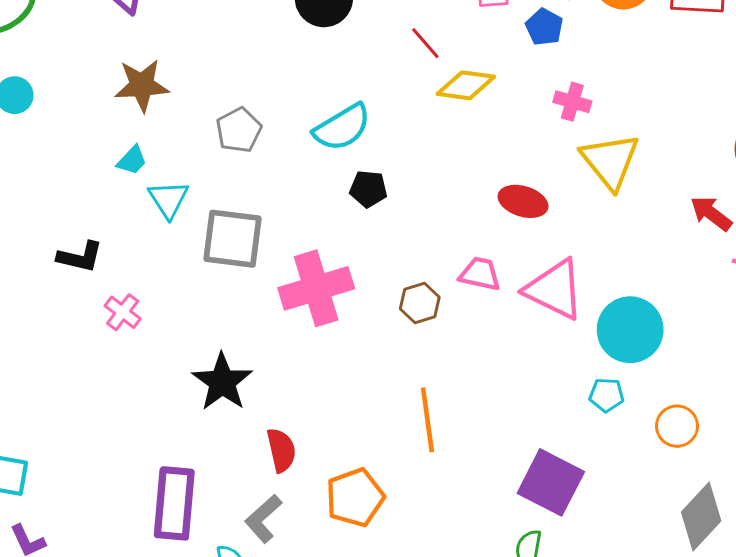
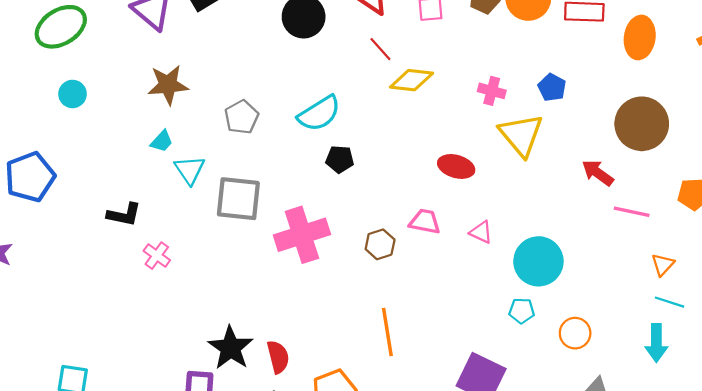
blue pentagon: (544, 27) -> (552, 87), moved
pink triangle: (555, 289) -> (481, 232), size x0.5
black star: (222, 382) -> (231, 348), moved

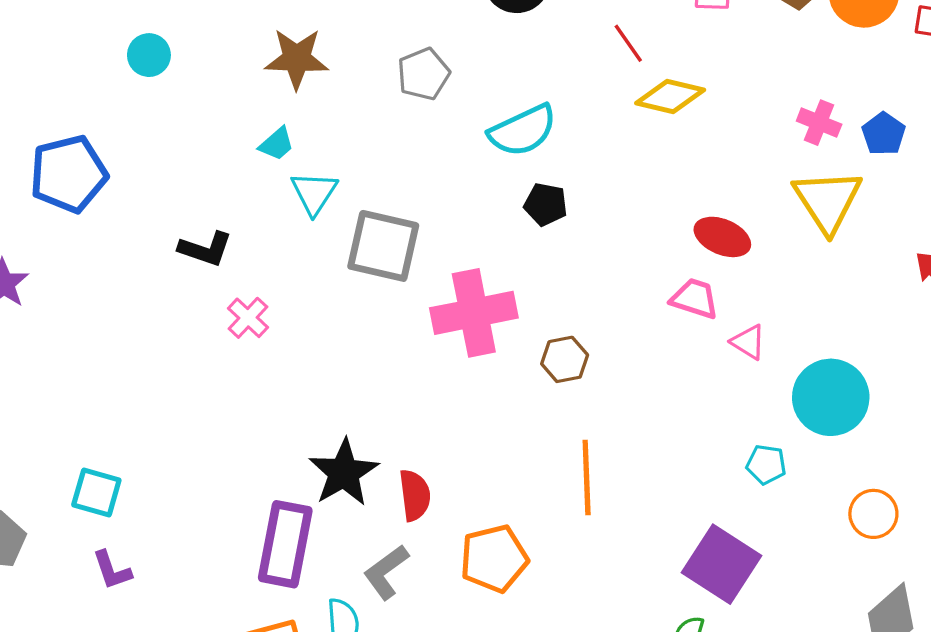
pink cross: (492, 91) -> (819, 123), moved
gray pentagon: (242, 117) -> (423, 74), moved
pink trapezoid: (425, 222) -> (695, 299), moved
brown hexagon: (380, 244) -> (565, 359), moved
cyan pentagon: (522, 311) -> (766, 464), moved

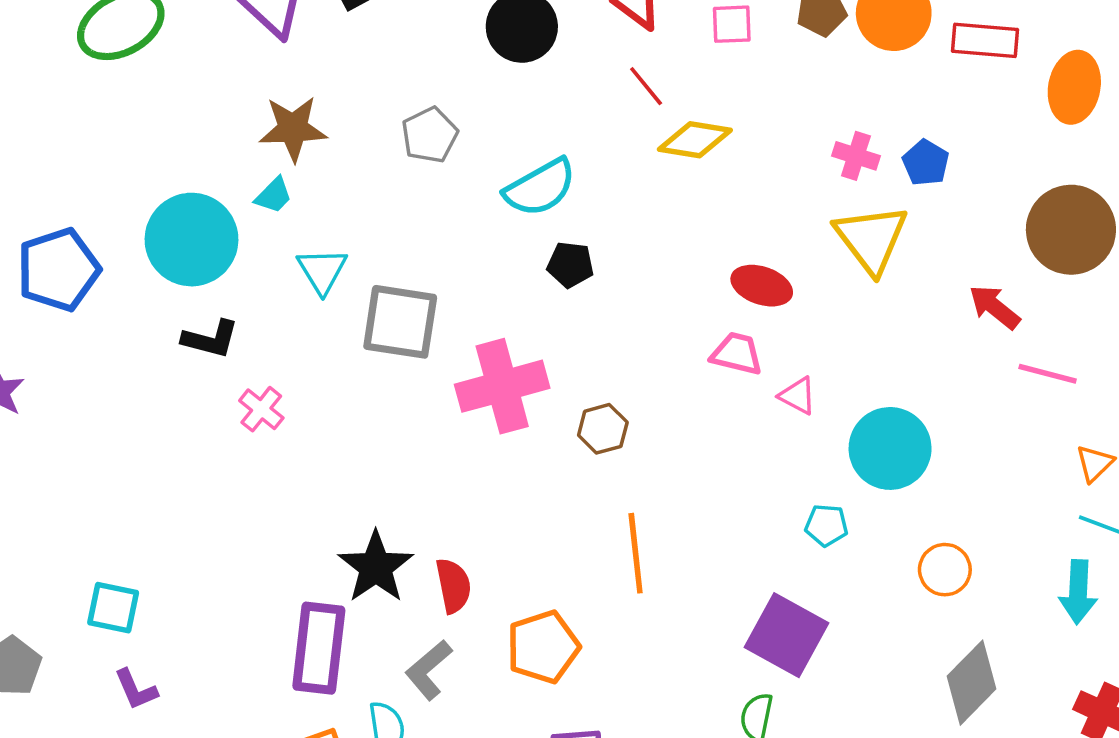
cyan circle: (149, 55) -> (192, 240), moved, size x2.0
cyan trapezoid: (277, 144) -> (274, 195), moved

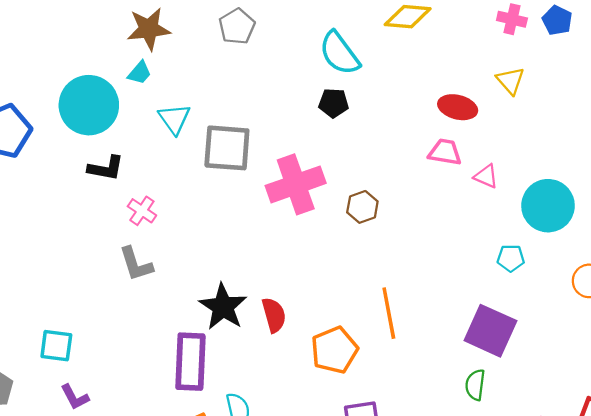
cyan semicircle: (540, 188) -> (339, 53), moved, turned 87
yellow triangle: (871, 239) -> (510, 81), moved, size x0.6
orange line: (636, 553) -> (389, 313), moved
gray L-shape: (429, 670) -> (136, 264), moved, turned -63

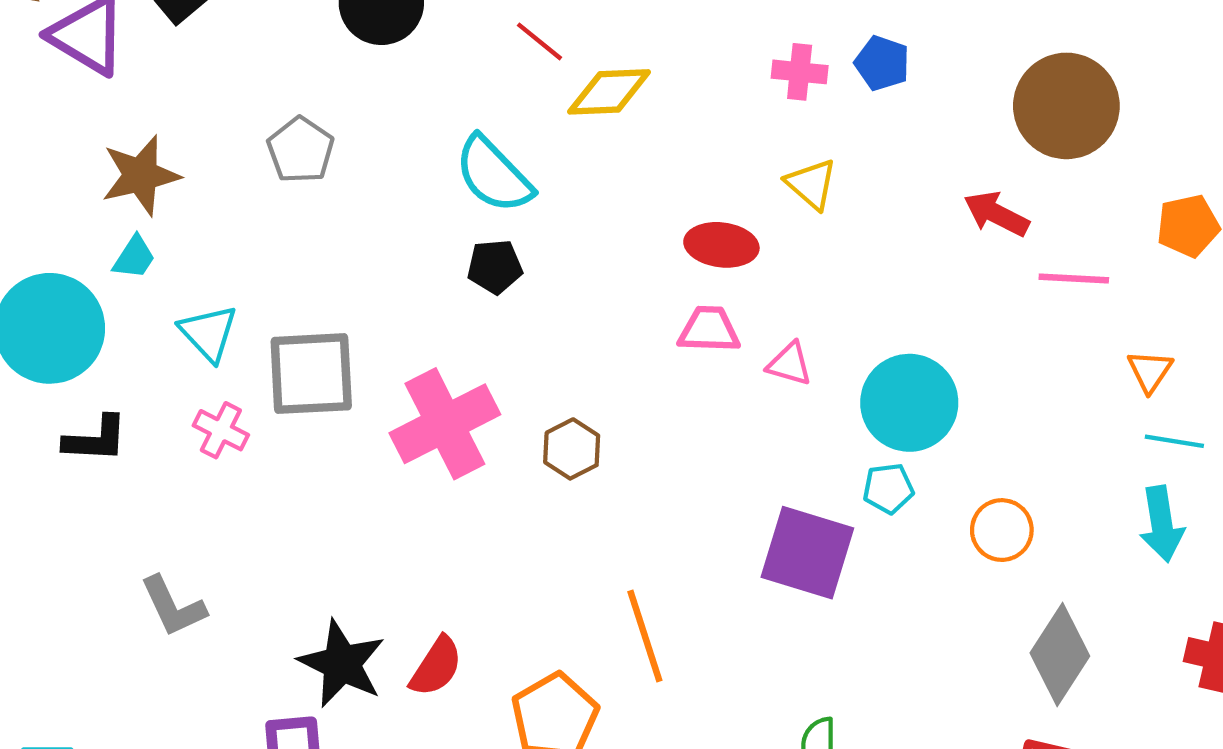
pink cross: (142, 211) -> (221, 430), moved
cyan pentagon: (511, 258) -> (888, 488), moved
red semicircle: (274, 315) -> (436, 667), turned 56
purple square: (490, 331) -> (807, 553), moved

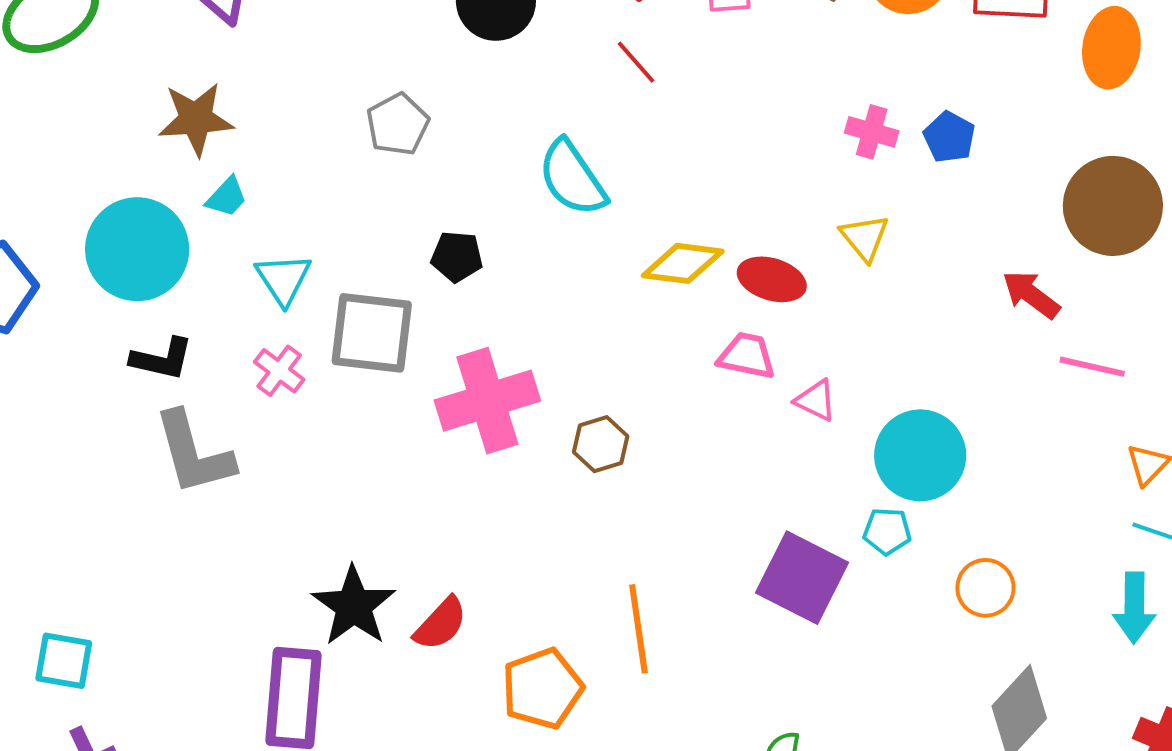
yellow diamond: (609, 92) -> (683, 263), moved
brown star: (141, 175) -> (196, 119), moved
black pentagon: (495, 267) -> (457, 256), moved
gray L-shape: (173, 606) -> (194, 453), moved, size x1.4

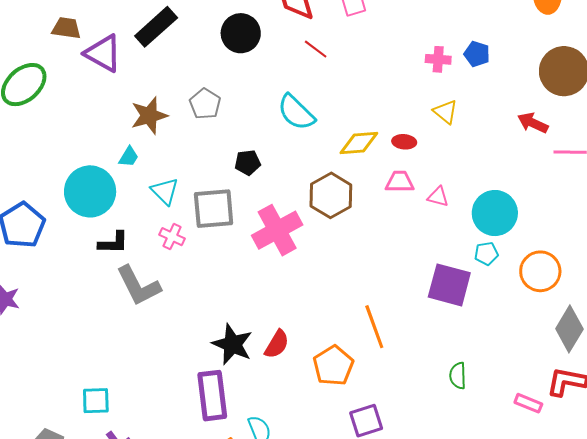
brown star: (196, 119) -> (149, 116), moved
red ellipse: (772, 279) -> (404, 142), size x0.7
brown hexagon: (601, 444) -> (331, 195), moved, size x1.6
orange circle: (985, 588) -> (540, 271), size x1.4

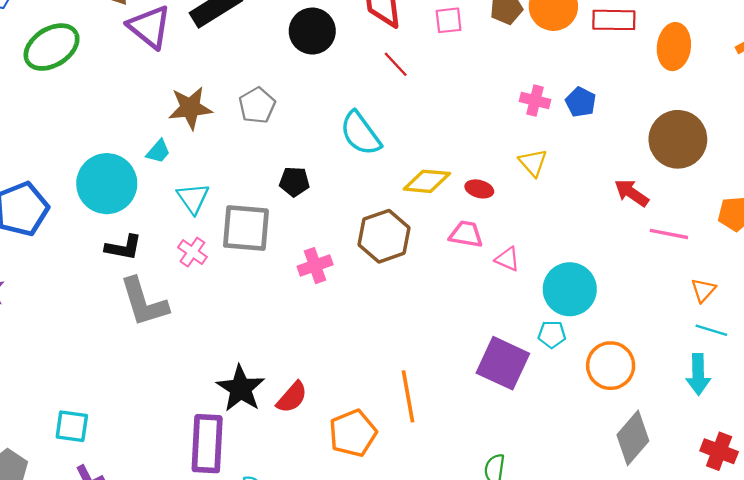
pink cross: (277, 230) -> (315, 266), size x0.6

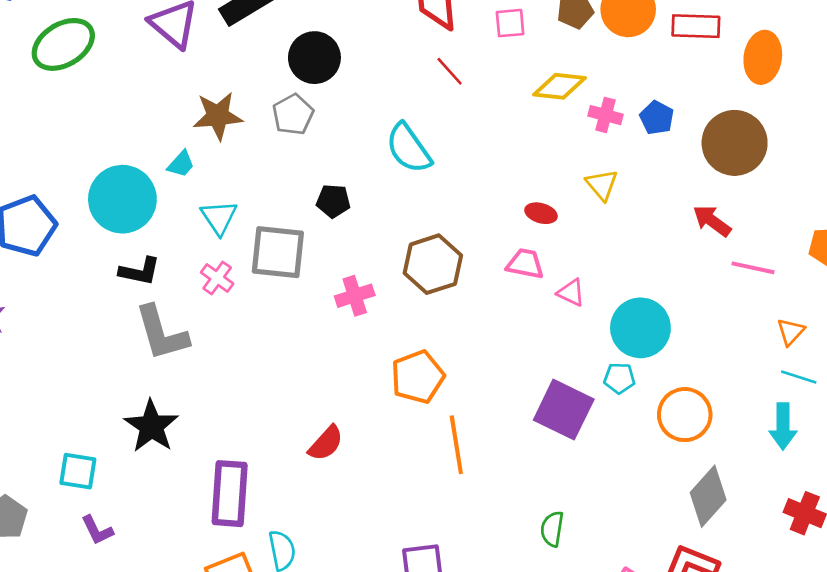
black circle: (312, 31) -> (314, 58), moved
brown circle: (678, 139) -> (735, 143), moved
yellow diamond: (427, 181) -> (560, 86), moved
black star: (241, 388) -> (151, 426), moved
orange pentagon: (353, 433) -> (418, 377), moved

